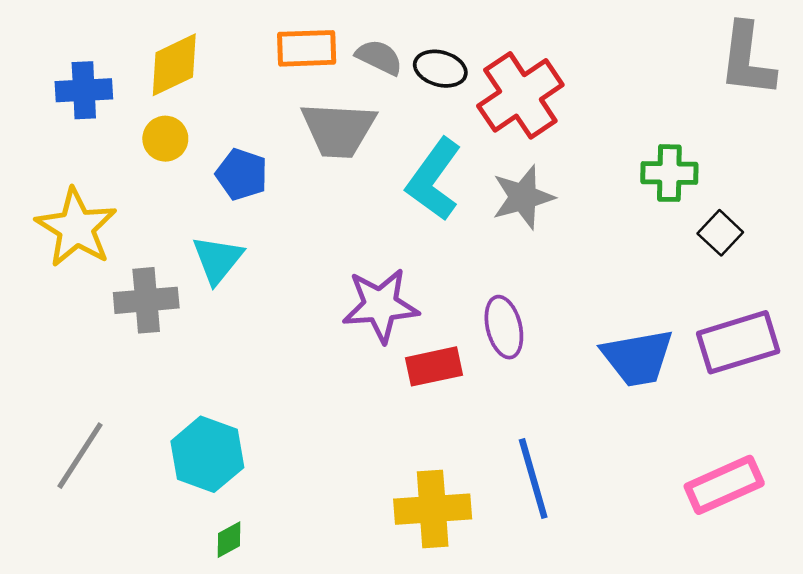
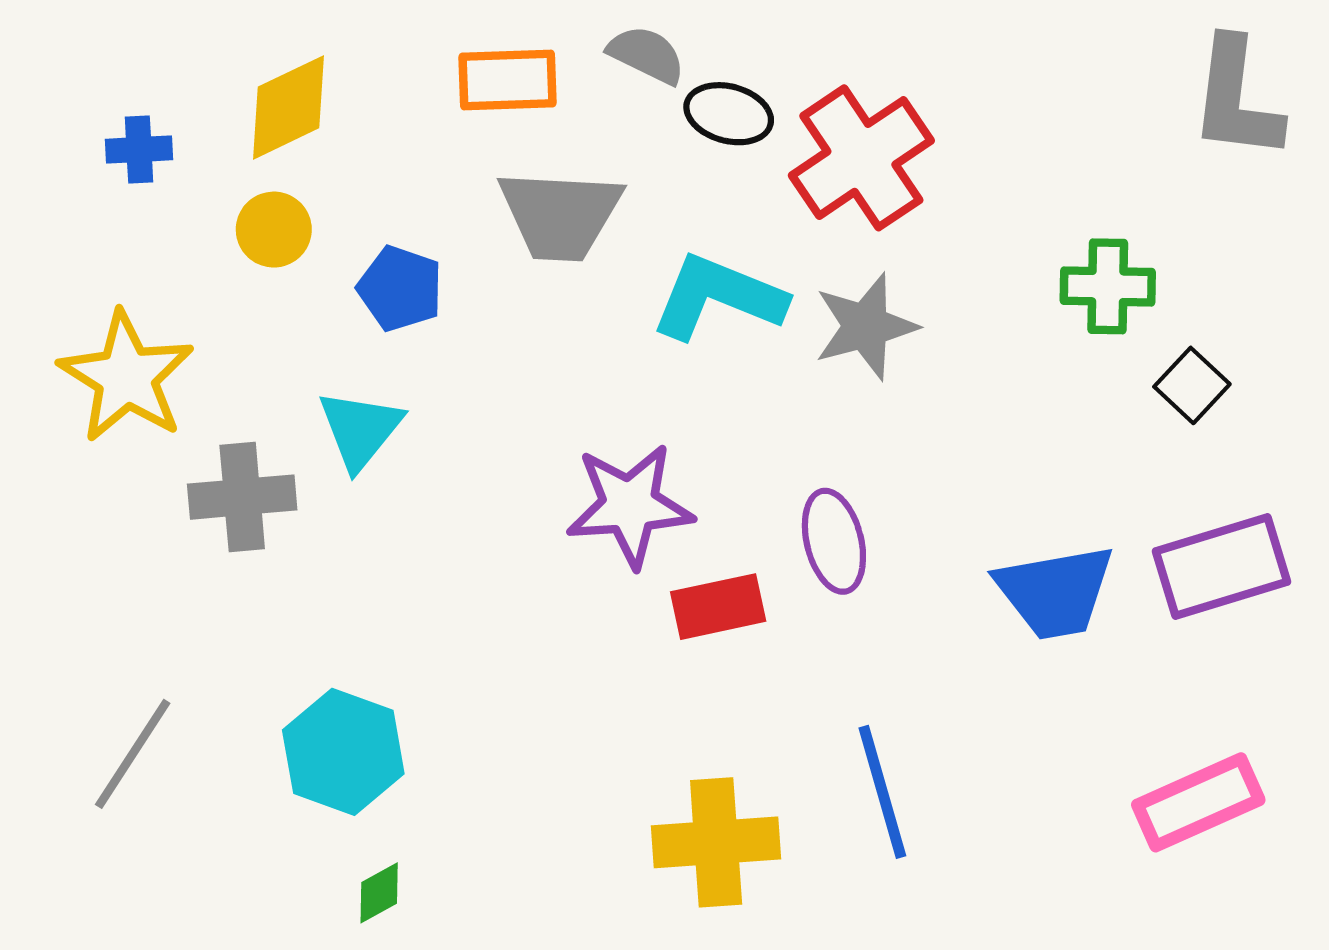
gray semicircle: (379, 57) -> (647, 55), moved
blue cross: (84, 90) -> (139, 150), size x0.7
cyan L-shape: (434, 179) -> (718, 297), turned 76

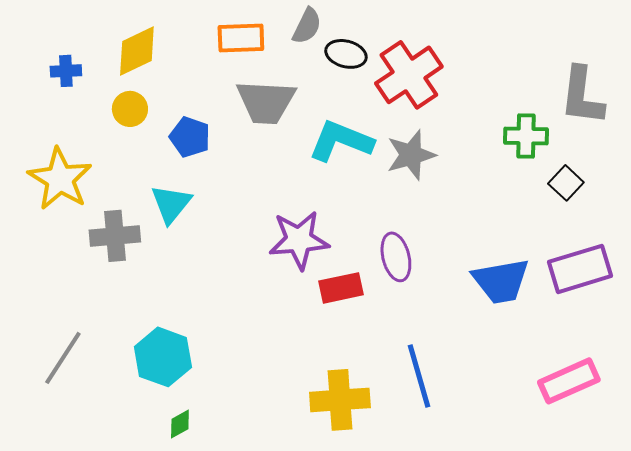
gray semicircle: (647, 55) -> (307, 26), turned 90
gray L-shape: (1236, 99) -> (582, 96), moved

